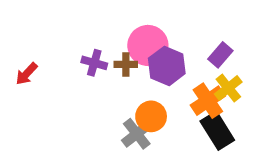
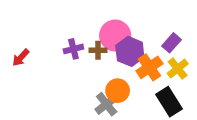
purple cross: (94, 63) -> (73, 49), turned -30
orange cross: (208, 101) -> (149, 67), moved

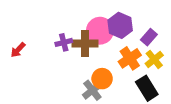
brown cross: (98, 50) -> (85, 43), size x1.6
purple hexagon: (130, 51) -> (120, 25), moved

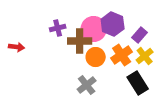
purple cross: (64, 42) -> (58, 28), moved
red arrow: (18, 50) -> (17, 47), turned -126
orange circle: (102, 79) -> (96, 57), moved

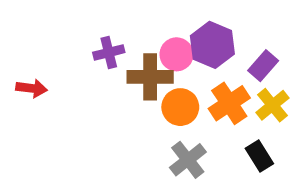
pink circle: (94, 29) -> (177, 54), size x0.7
black rectangle: (138, 83) -> (259, 156), size x0.7
gray cross: (87, 85) -> (188, 160), moved

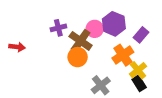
brown cross: (150, 77) -> (81, 41), turned 35
yellow cross: (273, 105) -> (138, 70), moved
orange circle: (180, 107) -> (78, 57), moved

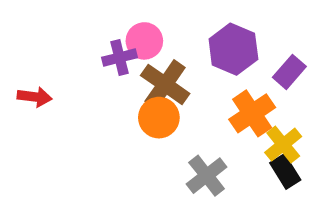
pink circle: (95, 29) -> (144, 41), moved

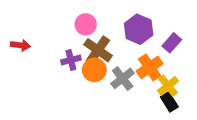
purple cross: (120, 57) -> (71, 60), moved
red arrow: (35, 97) -> (20, 45), moved
gray cross: (207, 176) -> (123, 78), moved

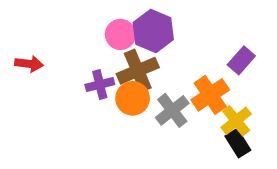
purple hexagon: (139, 29) -> (153, 31), moved
brown cross: (98, 50) -> (138, 71), turned 32

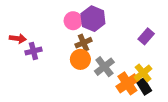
brown cross: (138, 71) -> (84, 43), size x0.7
purple cross: (100, 84) -> (33, 51), moved
orange cross: (210, 95) -> (127, 83), moved

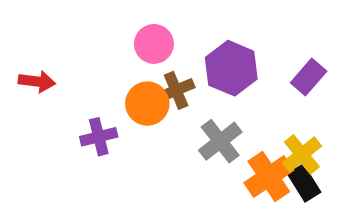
purple hexagon: (93, 19) -> (231, 68), moved
purple cross: (33, 51) -> (99, 137), moved
orange circle: (80, 59) -> (147, 104), moved

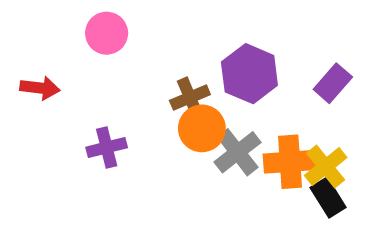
pink circle: (154, 44) -> (107, 33), moved
orange circle: (147, 104) -> (202, 128), moved
orange cross: (269, 176) -> (290, 162), moved, turned 30

